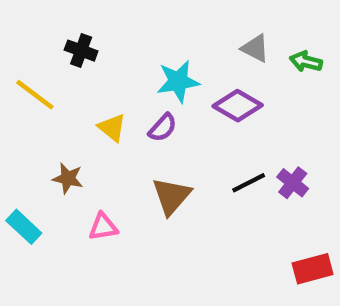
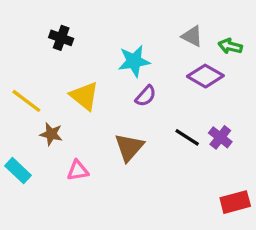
yellow line: (35, 95) -> (26, 101), moved
purple diamond: (238, 106) -> (205, 76), moved
yellow triangle: (112, 128) -> (84, 96), size x1.4
purple semicircle: (163, 128) -> (146, 96), moved
black line: (249, 183) -> (187, 137), turned 60

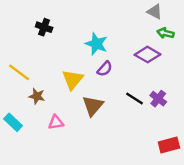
gray triangle: (192, 36) -> (155, 12), moved
cyan star: (134, 61) -> (96, 44), turned 30
yellow triangle: (84, 96) -> (73, 80), moved, turned 30

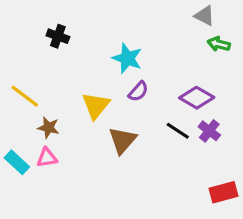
purple diamond: (148, 55) -> (197, 98), moved
pink triangle: (56, 122) -> (47, 158), moved

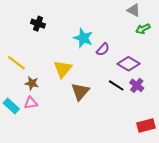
green arrow: (219, 44) -> (143, 29), turned -40
purple semicircle: (138, 91) -> (103, 49), moved

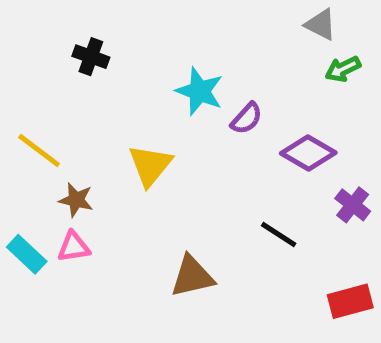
black line: (116, 85) -> (279, 234), moved
purple cross: (137, 85) -> (353, 205), moved
brown triangle: (80, 92) -> (192, 276), moved, turned 36

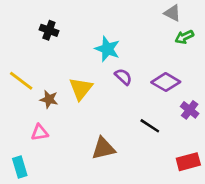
purple semicircle: (246, 118) -> (123, 77), moved, turned -90
brown star: (76, 200) -> (49, 99), moved
cyan rectangle: (27, 254) -> (20, 167), moved, turned 30

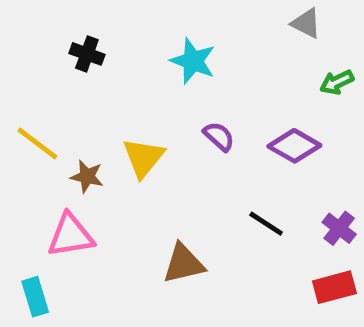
green arrow: (184, 37) -> (337, 82), moved
cyan star: (107, 49) -> (193, 61), moved
purple cross: (190, 110) -> (339, 228), moved
pink triangle: (40, 132) -> (70, 235), size x1.5

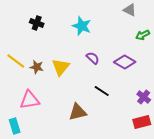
brown star: (87, 176) -> (37, 67), moved
black line: (266, 224) -> (102, 91), moved

